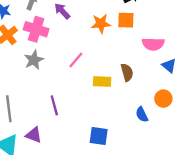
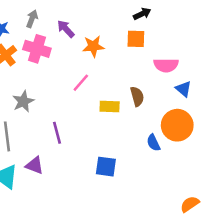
orange star: (101, 24) -> (93, 46), moved
gray star: (34, 60) -> (23, 101), moved
orange circle: (163, 99) -> (177, 125), size x1.6

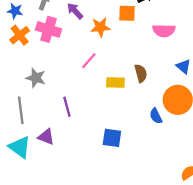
orange square: (136, 39) -> (127, 13), moved
pink semicircle: (166, 65) -> (164, 31), moved
gray star: (23, 101) -> (36, 78), turned -30

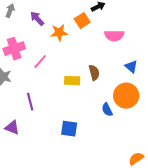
orange square: (127, 13) -> (82, 21), turned -35
pink cross: (48, 29) -> (14, 49), moved, turned -35
pink line: (89, 61) -> (40, 62), moved

